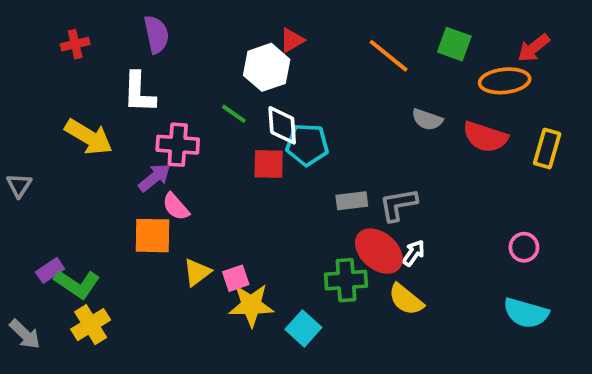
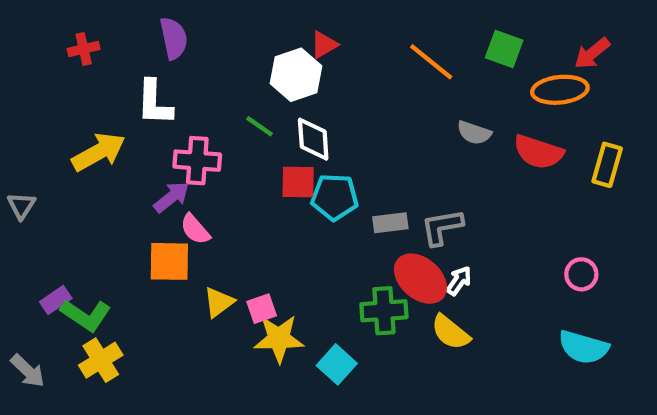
yellow arrow: (89, 137) -> (99, 152), turned -60
cyan pentagon: (307, 145) -> (335, 197), moved

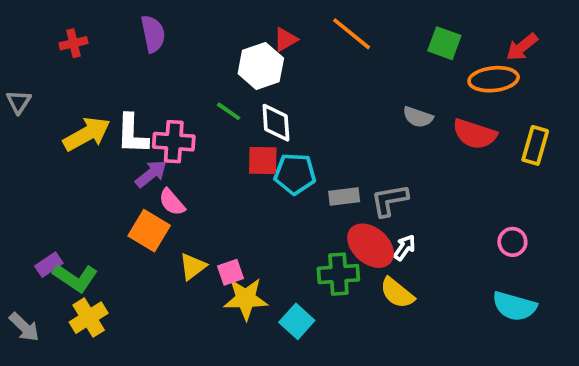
orange line: (431, 62) -> (352, 34), moved
white L-shape: (154, 103) -> (132, 134), moved
gray triangle: (21, 206) -> (19, 102), moved
orange square: (169, 261) -> (149, 231), turned 30

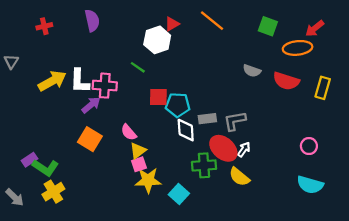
white diamond: (276, 123) -> (186, 130), moved
pink semicircle: (172, 202) -> (129, 132), moved
yellow triangle: (193, 267) -> (138, 151), moved

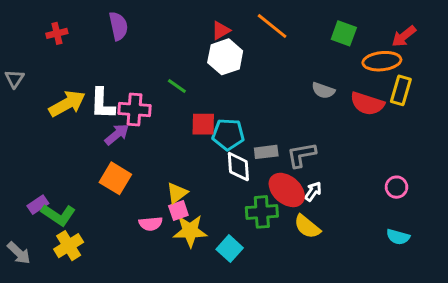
white hexagon: (157, 40) -> (225, 57), moved
yellow rectangle: (323, 88) -> (401, 90), moved
pink semicircle: (129, 132) -> (151, 224), moved, turned -54
cyan semicircle: (310, 185) -> (398, 237), size x0.7

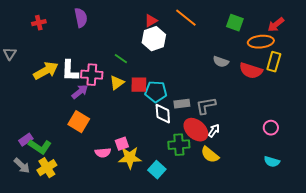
yellow triangle: (177, 193) -> (117, 83), moved
gray arrow: (19, 253) -> (22, 166), moved

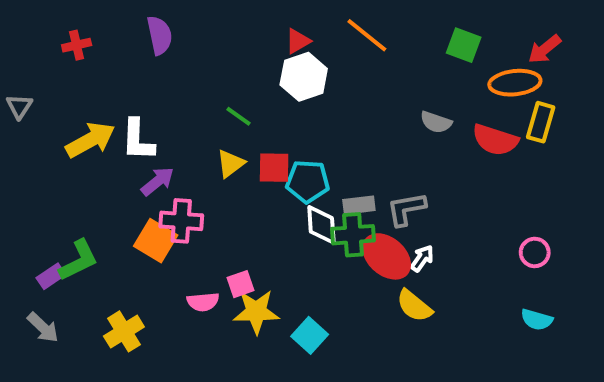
pink cross: (92, 75) -> (181, 221), moved
green cross: (179, 145) -> (353, 235), moved
green L-shape: (40, 147) -> (79, 260), moved, turned -60
yellow cross: (47, 168) -> (124, 331), moved

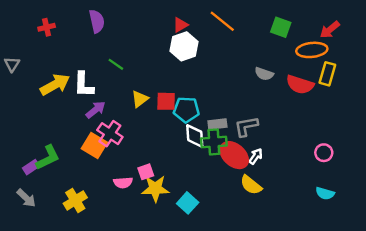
green line: (238, 116) -> (116, 64), moved
pink cross: (181, 221) -> (110, 134), turned 30

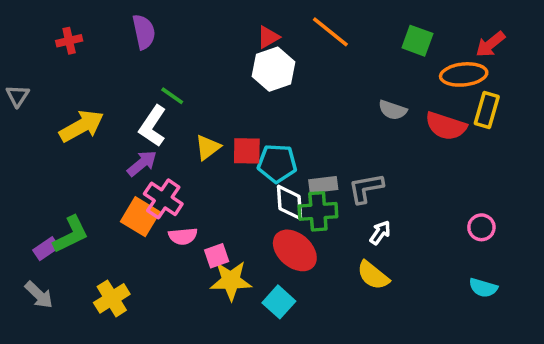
white L-shape: (84, 85) -> (153, 126), moved, turned 32
red ellipse: (234, 155) -> (295, 250), moved
pink semicircle: (123, 183) -> (183, 236), moved

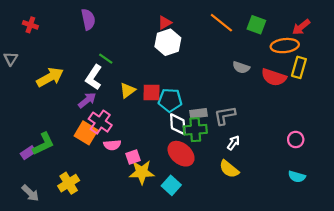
orange line: (330, 32) -> (221, 23), moved
red cross: (69, 41) -> (30, 25), moved, turned 32
gray arrow: (39, 295) -> (30, 193), moved

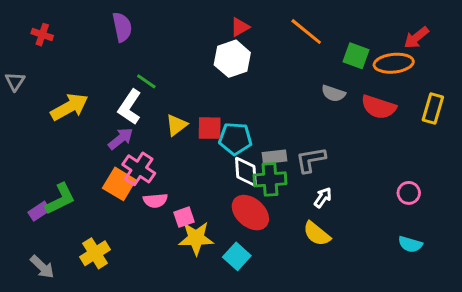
red triangle: (165, 23) -> (240, 27), moved
green square: (256, 25) -> (356, 56), moved
yellow rectangle: (299, 67) -> (433, 108), moved

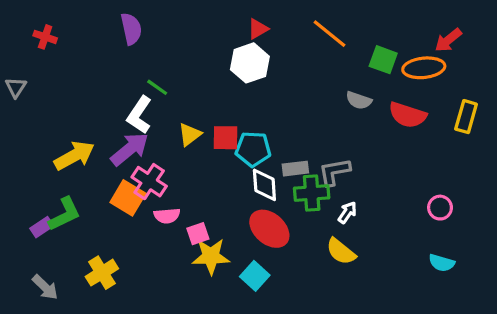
yellow arrow: (69, 107) -> (74, 156), moved
purple arrow: (121, 139) -> (130, 149), size x1.4
green cross: (270, 179) -> (312, 193), moved

